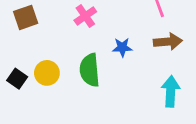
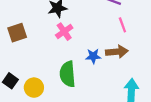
brown arrow: (168, 42) -> (117, 52), moved
yellow circle: (47, 73) -> (34, 88), moved

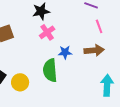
blue star: (93, 56) -> (65, 52), moved

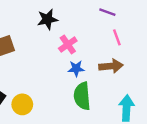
pink cross: (47, 32) -> (68, 45), moved
green semicircle: (50, 70) -> (82, 96), moved

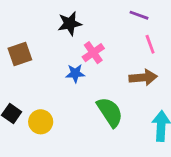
blue star: (76, 68) -> (75, 73), moved
green semicircle: (82, 96) -> (110, 112), turned 152

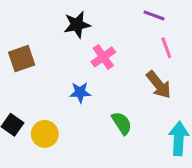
blue star: (75, 73) -> (80, 92), moved
brown arrow: (143, 78) -> (159, 85), turned 56
green semicircle: (110, 112) -> (122, 123), size x0.7

